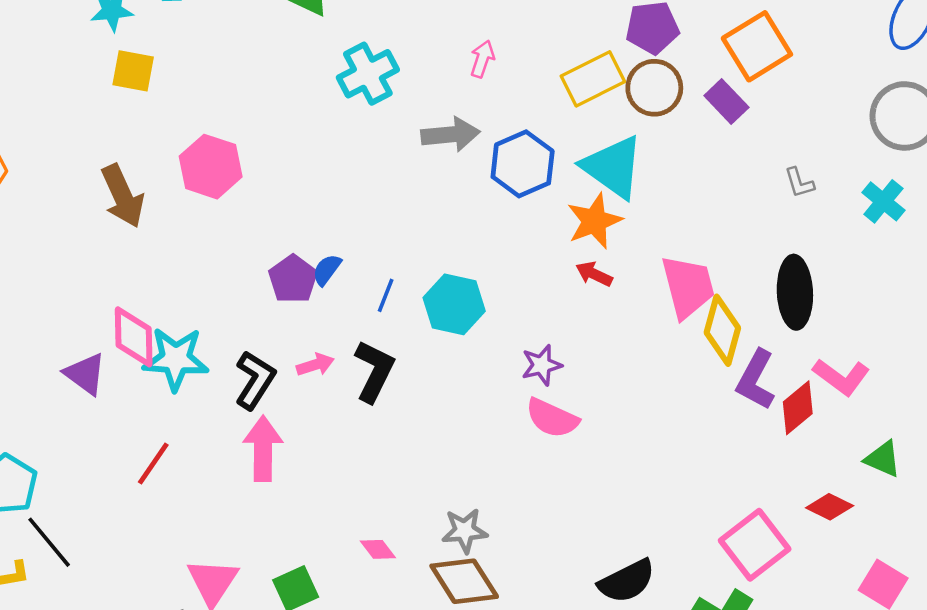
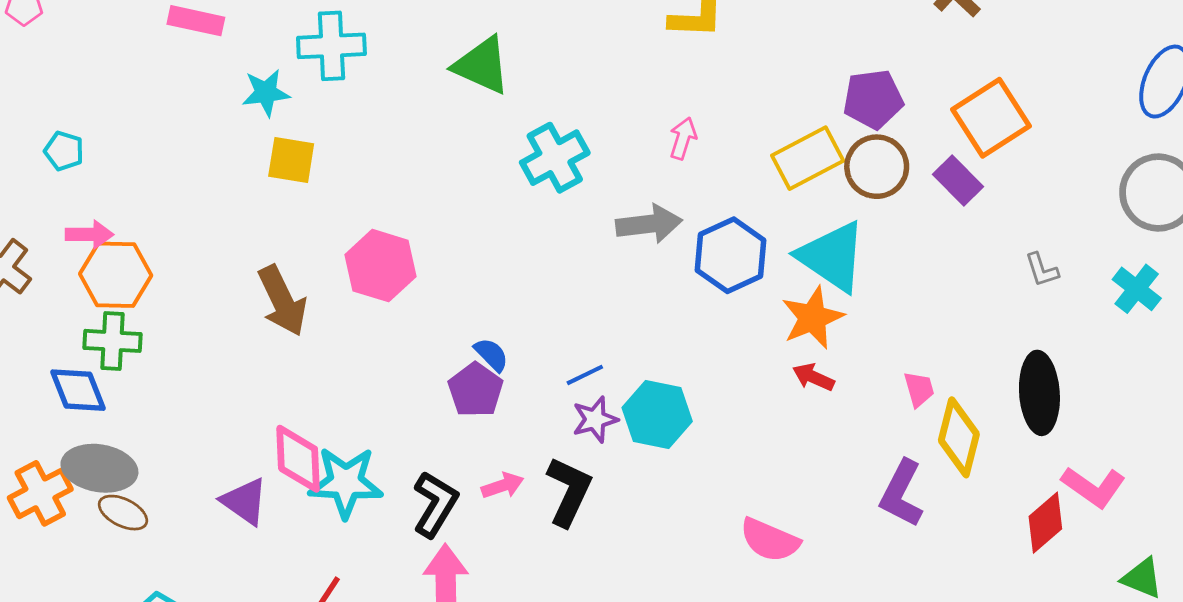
blue semicircle: (327, 270) -> (491, 355), moved, turned 100
pink trapezoid: (688, 287) -> (919, 389), size x0.5
blue line: (386, 295) -> (585, 375), moved, turned 44
purple star: (542, 365) -> (595, 419), moved
purple L-shape: (756, 380) -> (902, 494), moved

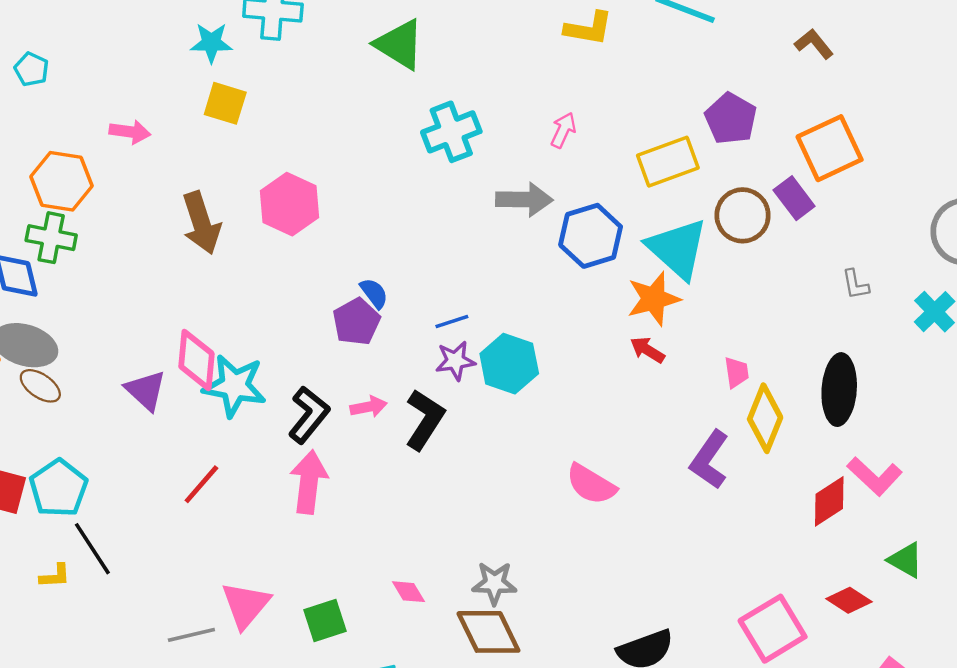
purple pentagon: (873, 99) -> (731, 119), turned 30
brown circle: (877, 167) -> (743, 215), moved
pink arrow: (89, 234) -> (130, 132), moved

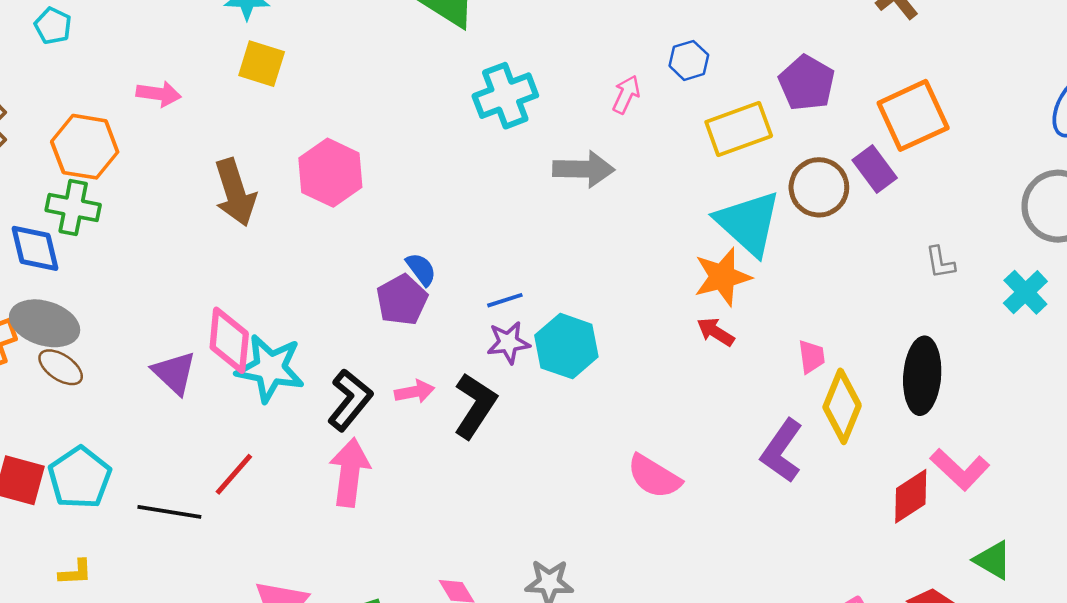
blue hexagon: (591, 236) -> (689, 60), moved, size x0.6
black line: (92, 549) -> (169, 512), moved, turned -48

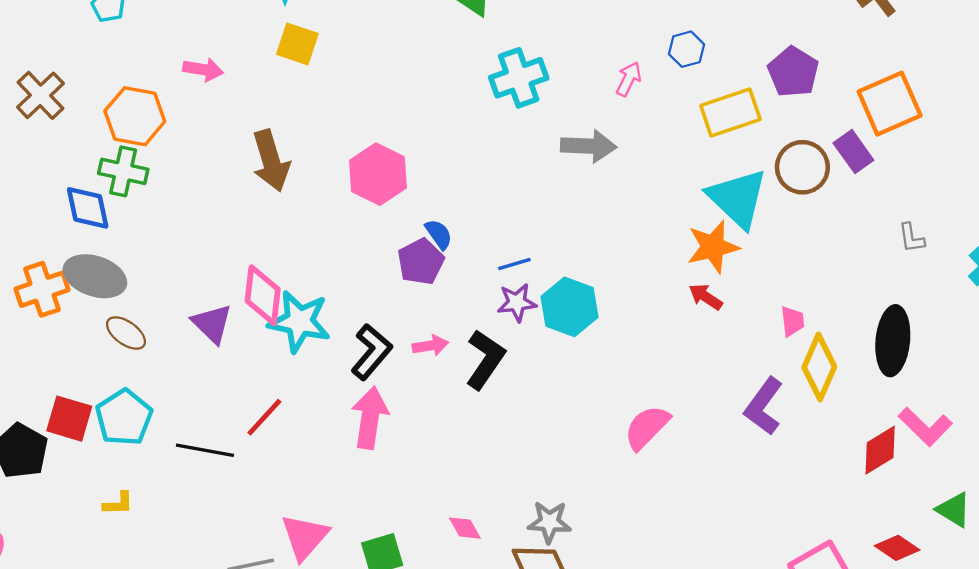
pink hexagon: (330, 173) -> (378, 174), moved
brown ellipse: (61, 367) -> (126, 333), moved
pink semicircle: (654, 477) -> (647, 427), turned 102

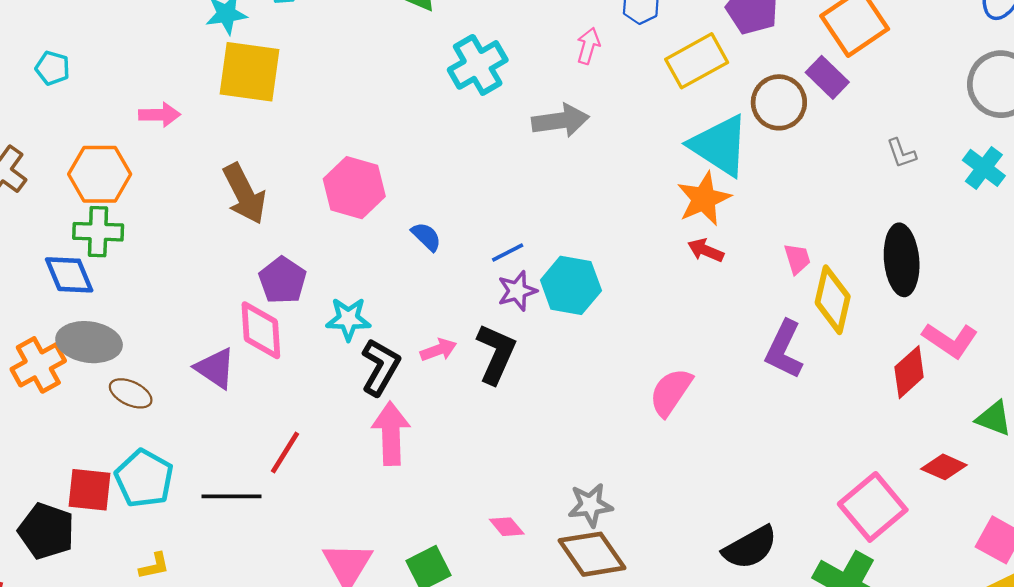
yellow square: (297, 44) -> (249, 72), size x1.5
purple pentagon: (421, 262) -> (283, 280), moved
cyan star: (299, 321) -> (348, 319), moved, size x0.7

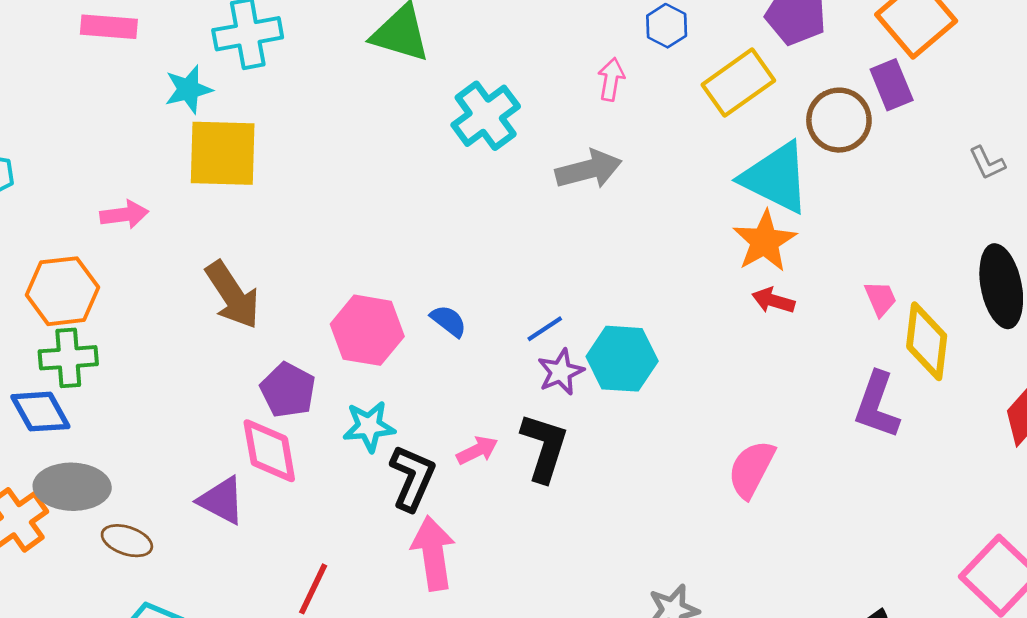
purple rectangle: (827, 77) -> (892, 85), turned 30
pink hexagon: (354, 188) -> (367, 330), moved

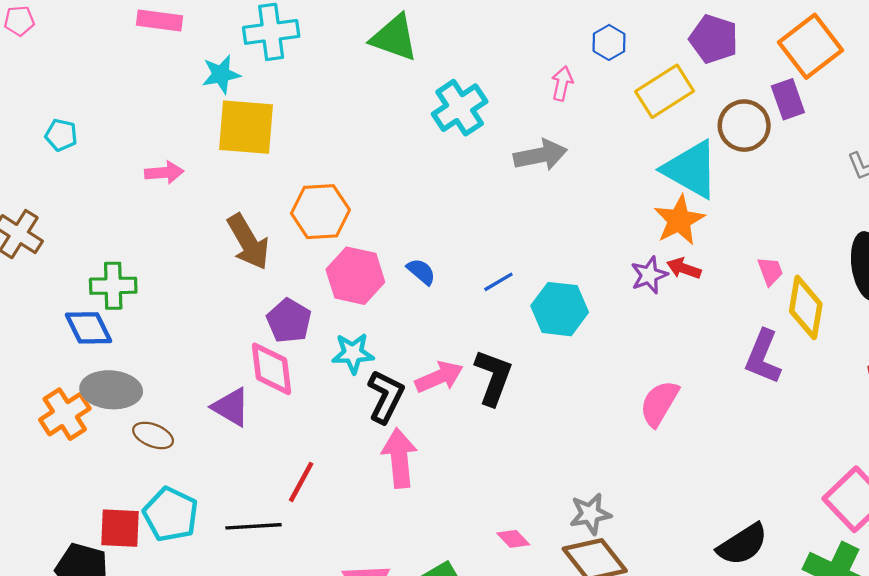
orange hexagon: (63, 291) -> (320, 212), moved
purple star: (561, 372) -> (649, 275), moved
pink arrow: (477, 450) -> (439, 377), size x1.4

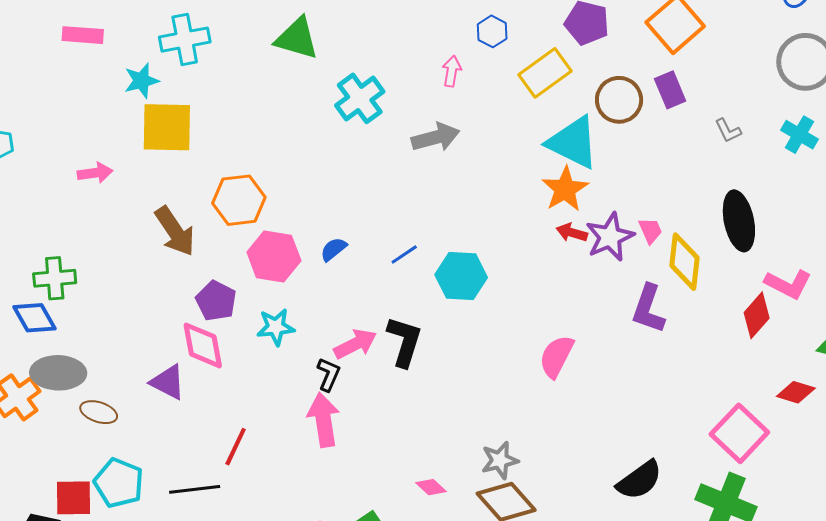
purple rectangle: (788, 99) -> (670, 90), moved
blue semicircle: (421, 272) -> (334, 249), turned -76
purple star: (649, 275) -> (610, 237), moved, size x1.4
black L-shape: (386, 396) -> (329, 374), moved, size x0.7

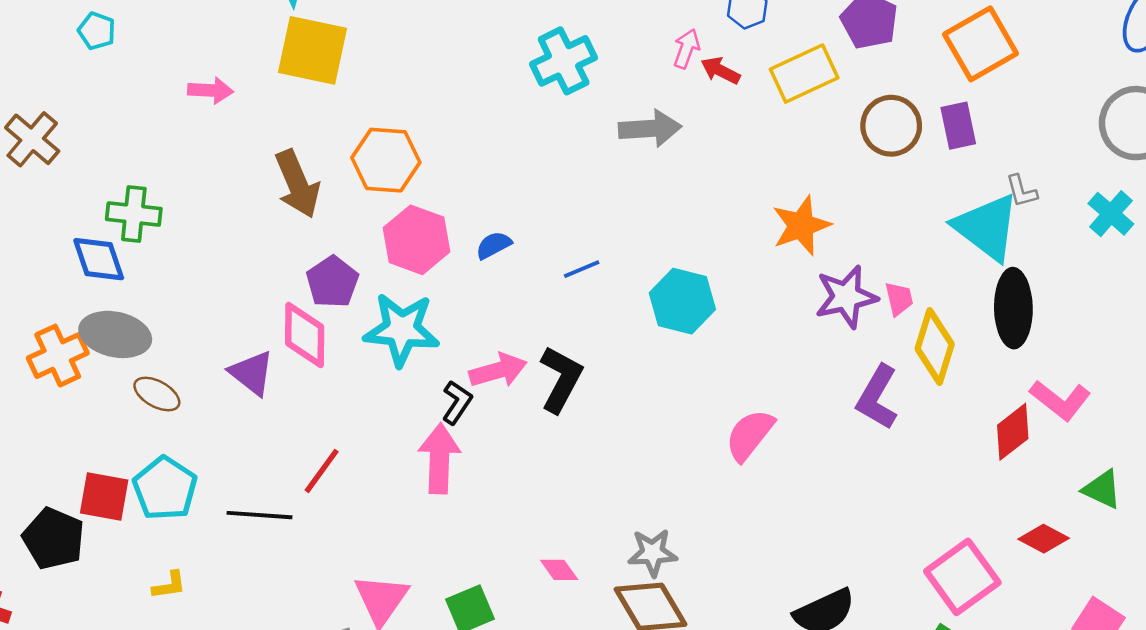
cyan triangle: (573, 142) -> (987, 227), moved
red arrow: (572, 233) -> (720, 70), moved
cyan hexagon: (461, 276) -> (682, 301), moved
cyan star: (276, 327) -> (402, 329), size x1.5

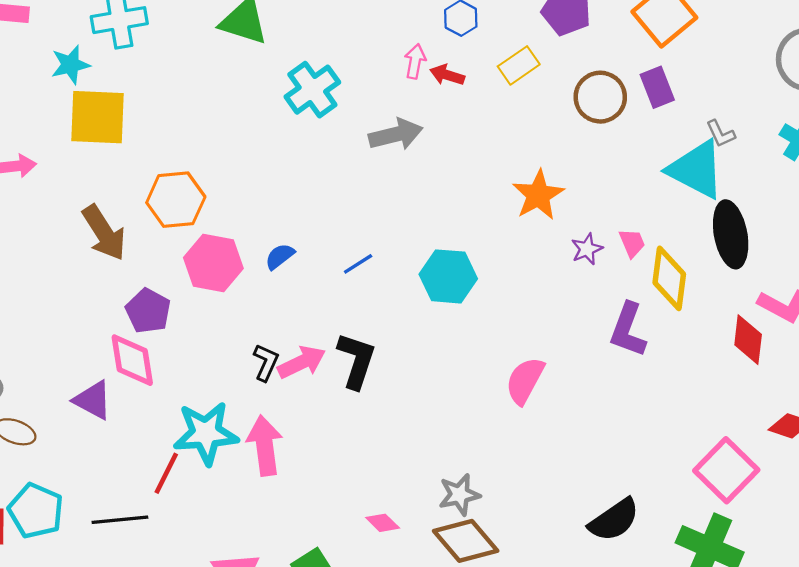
yellow rectangle: (804, 74) -> (519, 65), size x0.7
purple star: (846, 297) -> (587, 249), size x0.6
cyan star: (402, 329) -> (206, 433), moved
black L-shape: (457, 402) -> (266, 362), moved
red diamond: (1013, 432) -> (748, 340), turned -36

